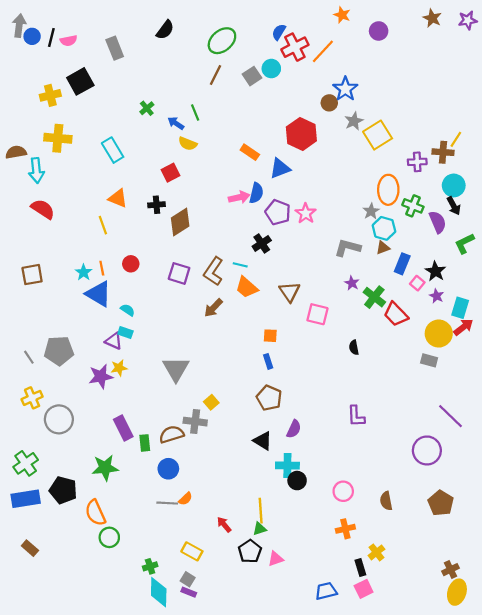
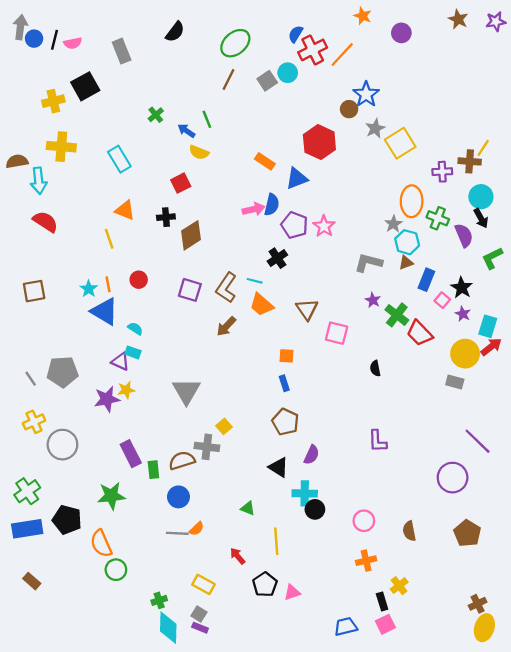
green triangle: (260, 529) -> (248, 508), moved, turned 40

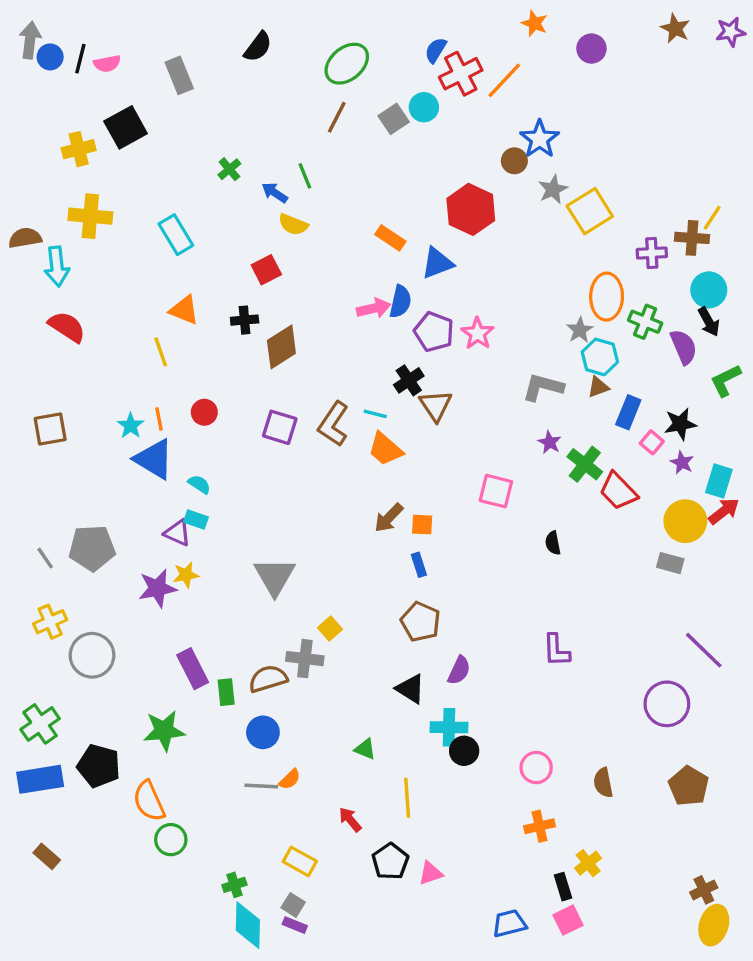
black star: (462, 288) -> (680, 424), turned 30
brown triangle: (307, 309) -> (436, 406), moved
brown arrow: (226, 326) -> (389, 518), moved

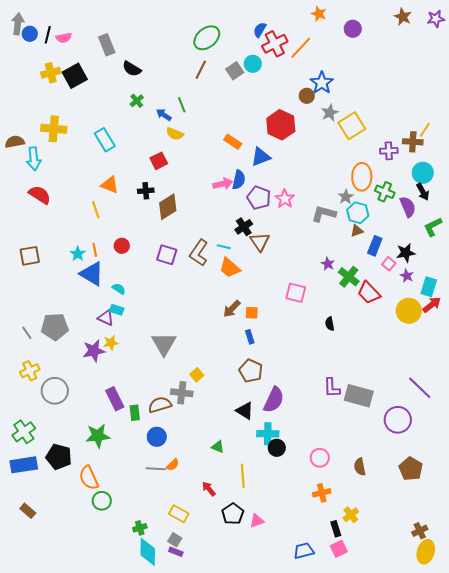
black semicircle: (258, 47) -> (132, 69), moved, turned 84
yellow cross: (79, 149) -> (51, 73), moved
gray L-shape: (543, 387) -> (324, 214), moved
gray rectangle: (670, 563) -> (359, 396), moved, size x1.8
purple semicircle: (459, 670) -> (274, 400), size x1.5

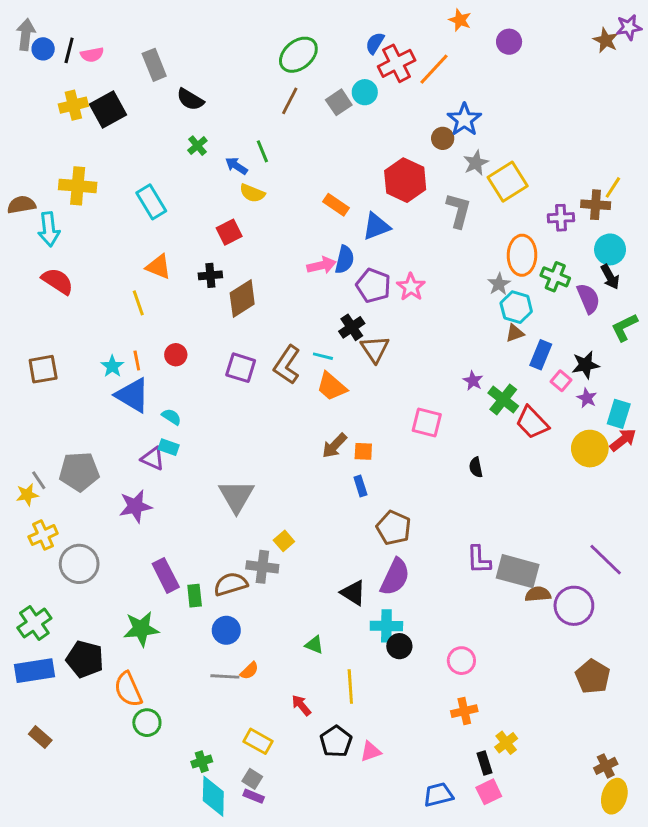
brown star: (403, 17) -> (606, 40), moved
gray L-shape: (324, 214) -> (459, 210), moved, turned 90
yellow star: (111, 343) -> (27, 495), moved
brown pentagon: (251, 371) -> (394, 528), moved
brown semicircle: (360, 467) -> (538, 594), moved, turned 96

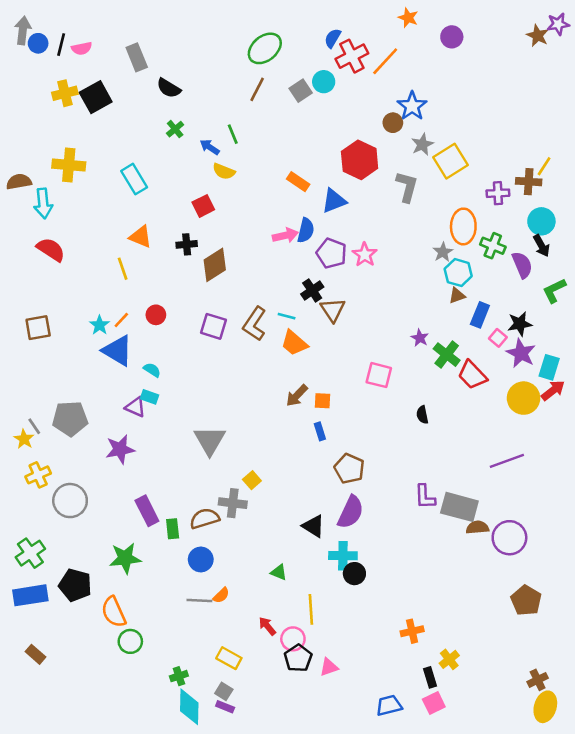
orange line: (137, 361) -> (121, 320), turned 54
purple star: (587, 398) -> (521, 353), size x1.6
yellow star: (27, 495) -> (24, 439), turned -30
purple line: (606, 560) -> (507, 461), moved, turned -64
pink circle: (461, 661) -> (293, 639), moved

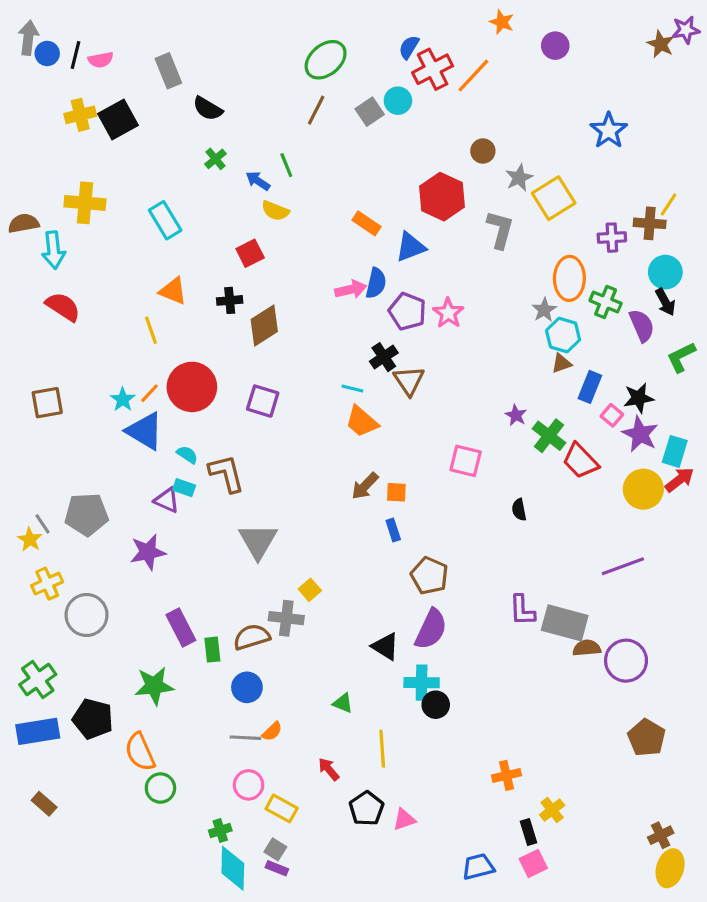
blue star: (412, 106) -> (609, 131), moved
red circle: (156, 315) -> (192, 387), size x2.0
brown L-shape: (255, 324) -> (227, 473), moved, turned 132
pink circle: (293, 639) -> (249, 785), moved

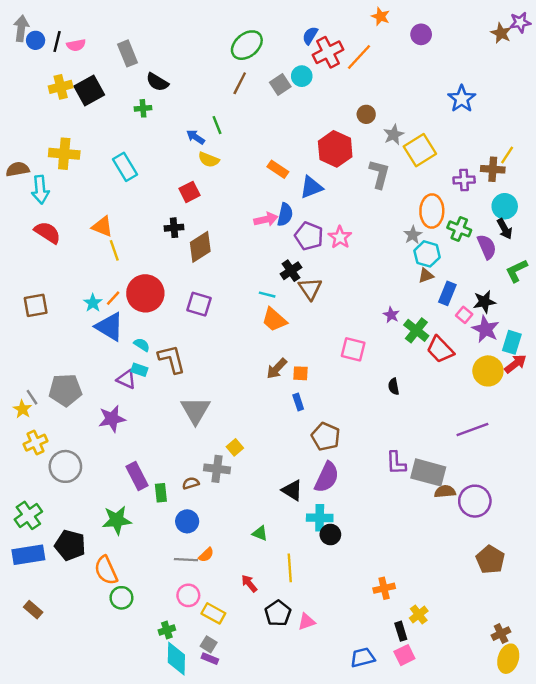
green cross: (215, 159) -> (143, 108), moved, turned 35
orange triangle: (173, 291) -> (102, 227), moved
brown semicircle: (252, 637) -> (191, 483), size x0.6

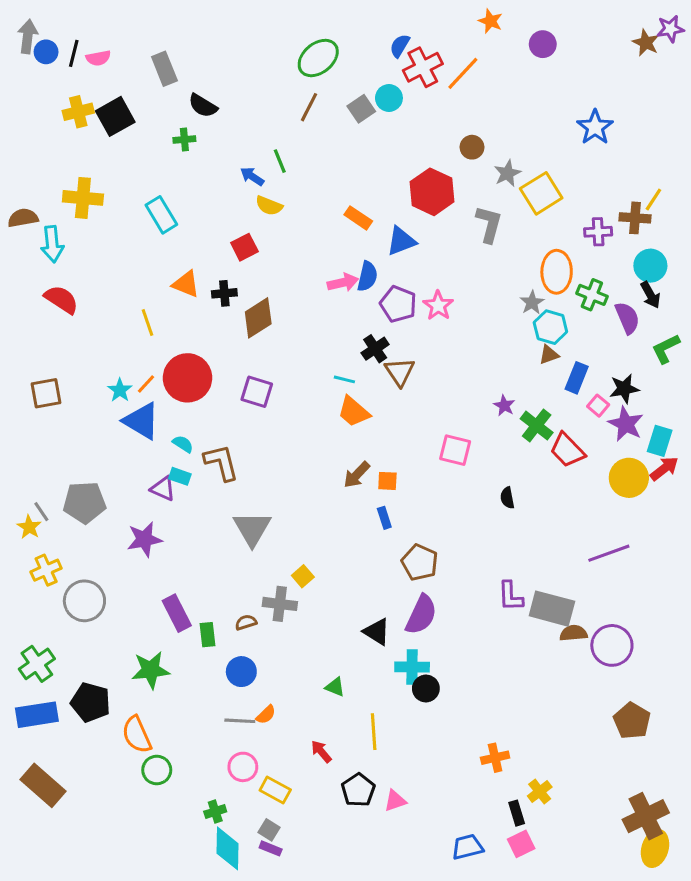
orange triangle: (102, 227) -> (186, 284), moved
brown rectangle: (33, 610) -> (43, 785), size x1.8
brown cross: (501, 634) -> (646, 816), size x1.8

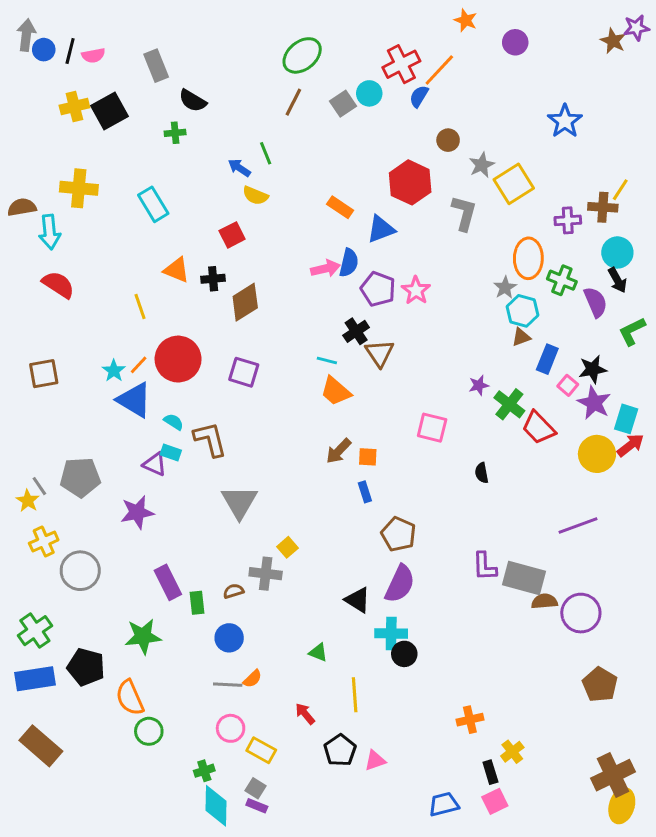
blue semicircle: (400, 46) -> (419, 96), moved
purple star: (504, 406) -> (479, 385), turned 30

